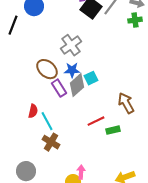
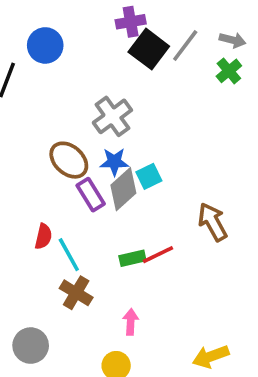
green cross: (135, 20) -> (229, 71), turned -32
green rectangle: (113, 130) -> (132, 258), moved
pink arrow: (81, 172) -> (131, 322), moved

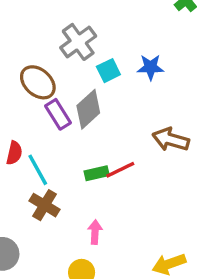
blue star: (114, 162) -> (151, 67), moved
cyan square: (149, 176) -> (108, 71), moved
brown arrow: (212, 222) -> (171, 140), turned -45

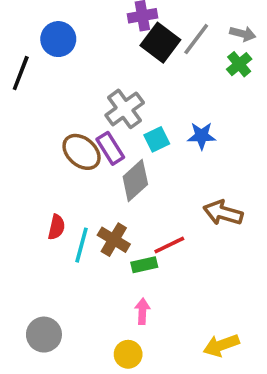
purple rectangle: (58, 114) -> (110, 148), moved
cyan line: (38, 170) -> (82, 245), turned 44
green rectangle: (97, 173) -> (144, 265), moved
brown cross: (45, 205) -> (114, 240), moved

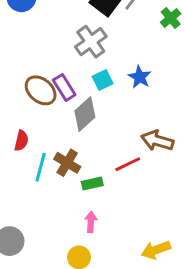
gray cross: (125, 109) -> (91, 42), moved
blue star: (202, 136) -> (140, 77), turned 30
red semicircle: (56, 227) -> (21, 141), moved
red line: (169, 245) -> (128, 164), moved

